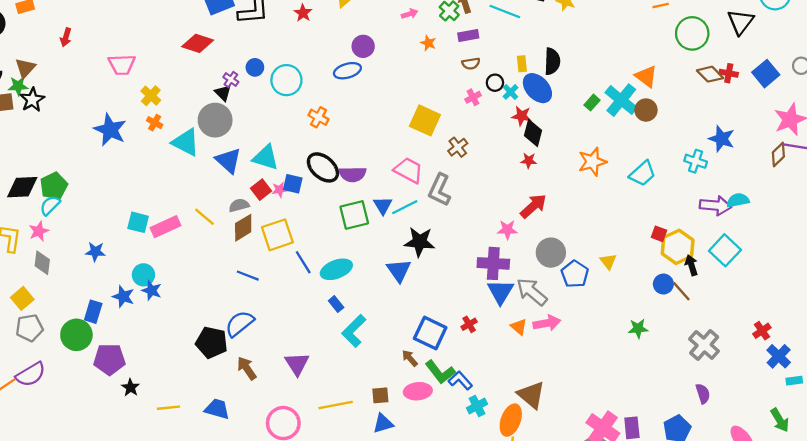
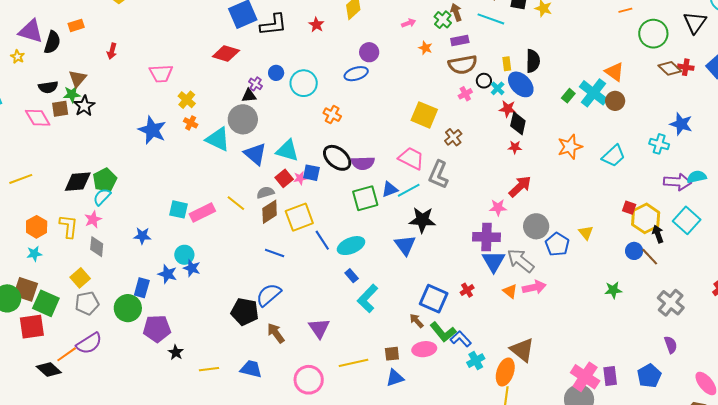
brown semicircle: (471, 64) -> (463, 65), size x1.8
black triangle: (223, 93) -> (249, 96), turned -49
blue triangle: (383, 205) -> (390, 189), turned 42

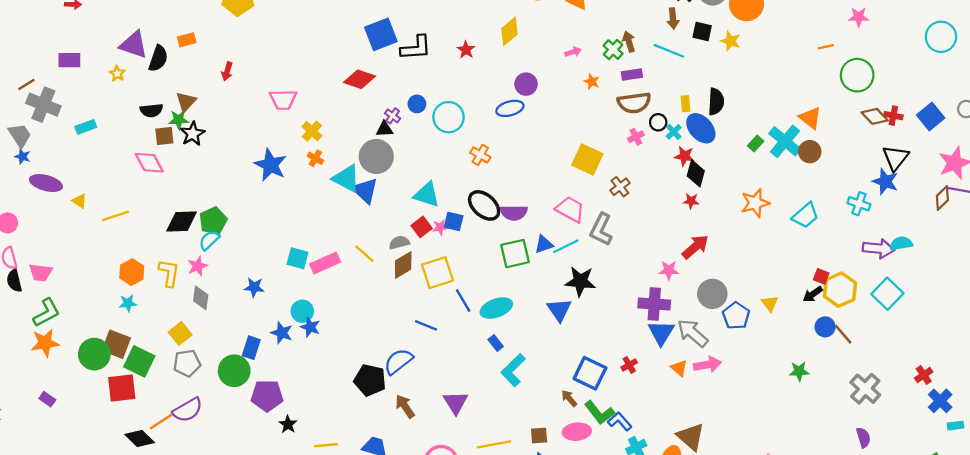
black triangle: (695, 23) -> (896, 158), moved
pink diamond: (38, 118) -> (149, 163), moved
blue triangle: (255, 154) -> (365, 191), moved
black arrow: (658, 234) -> (813, 294), moved, turned -108
blue line: (275, 253) -> (426, 325), moved

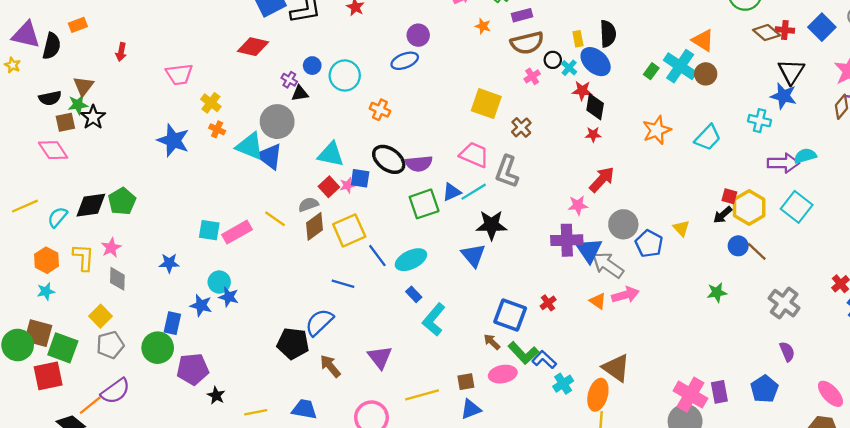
black triangle: (384, 129) -> (300, 93), moved
cyan semicircle: (209, 240) -> (57, 217), moved
blue triangle: (661, 333) -> (589, 250), moved

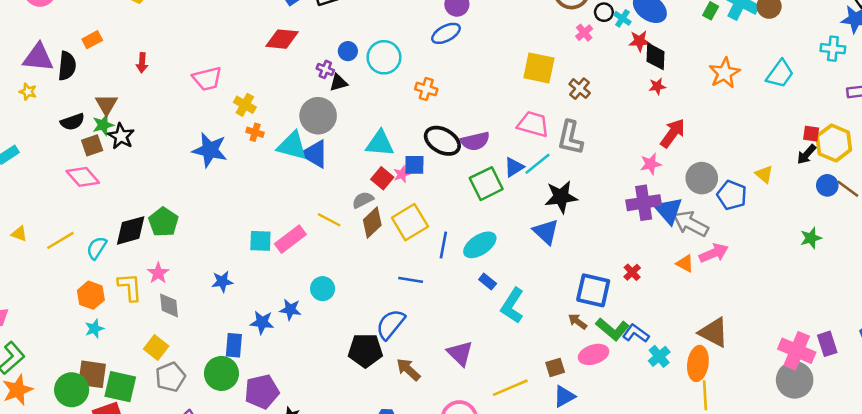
blue line: (377, 256) -> (443, 245), turned 55
cyan circle: (219, 282) -> (323, 289), moved

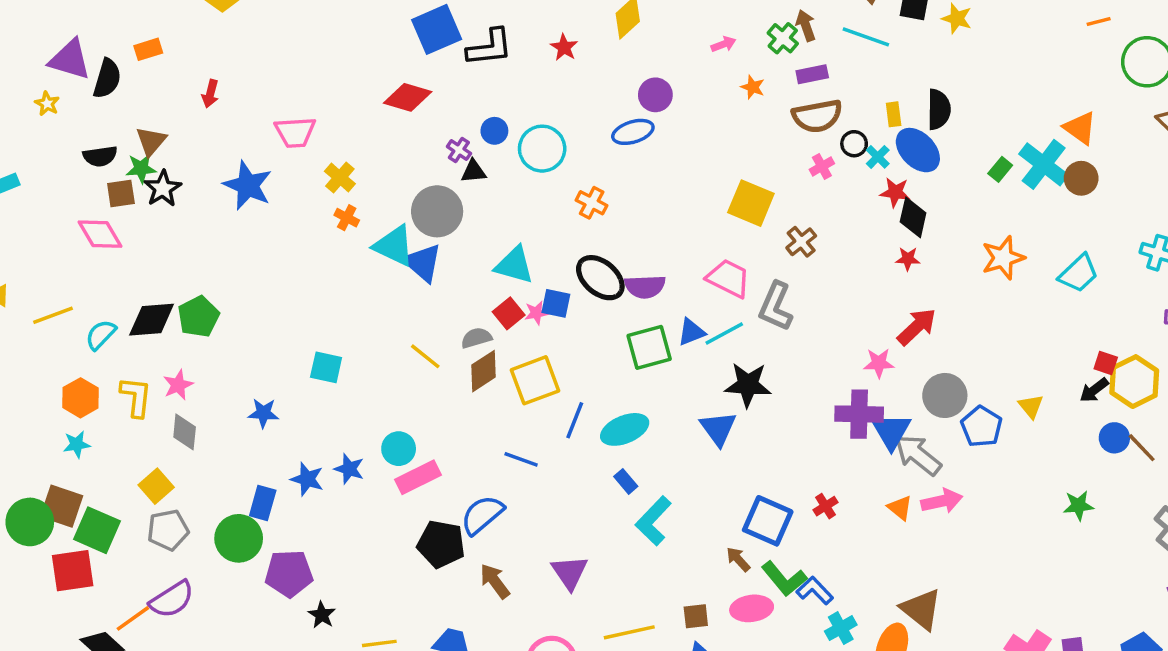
blue star: (210, 150) -> (248, 185), moved
pink rectangle: (290, 239) -> (418, 477), moved

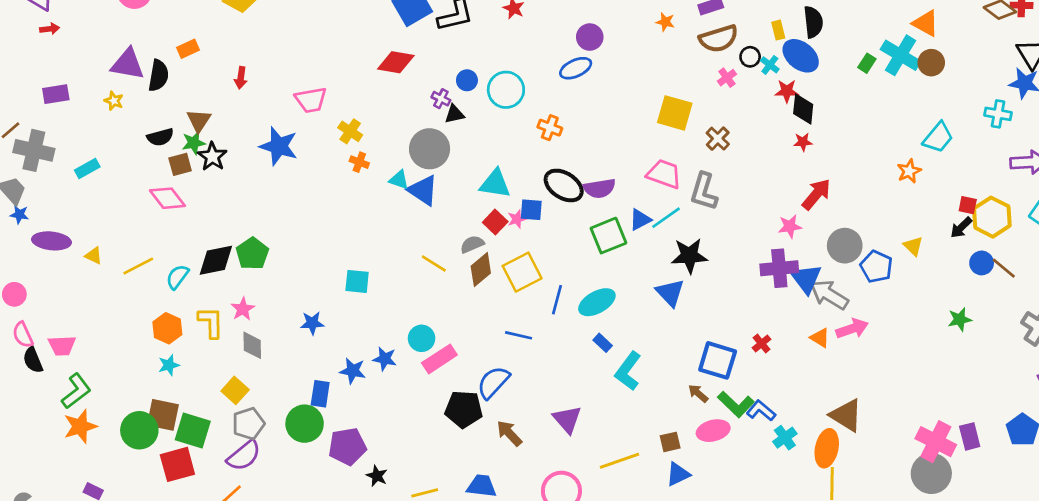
cyan triangle: (394, 246) -> (399, 180), size x0.6
orange star: (1003, 258) -> (909, 171), moved, size x0.7
purple semicircle: (172, 599) -> (244, 455), moved

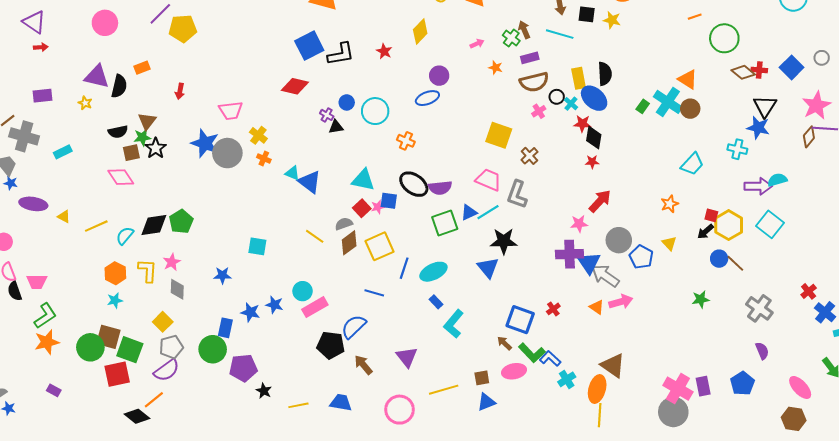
yellow rectangle: (778, 30) -> (579, 78), size x1.5
gray circle: (430, 149) -> (227, 153), moved
orange star: (909, 171) -> (670, 204), moved

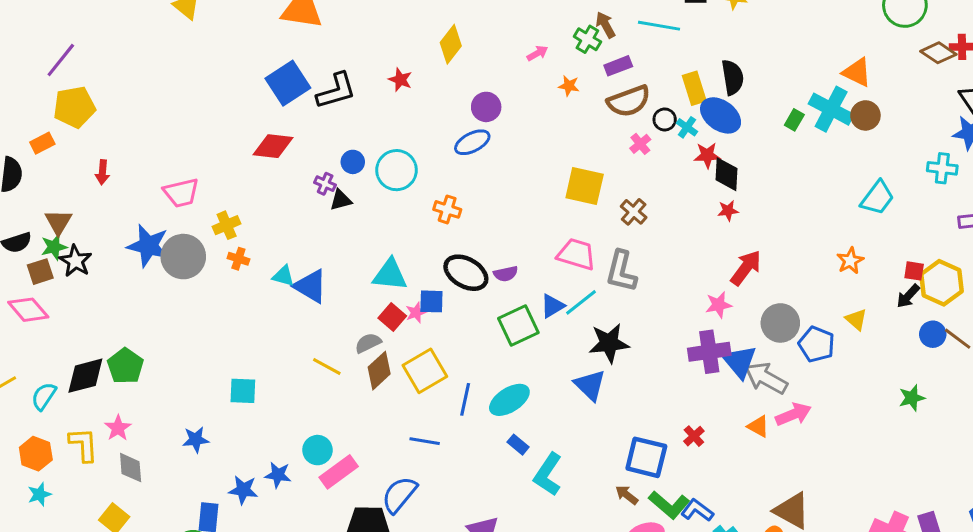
yellow pentagon: (183, 29) -> (74, 107), moved
yellow cross: (258, 135) -> (227, 225), turned 36
purple semicircle: (440, 188) -> (506, 274), size x0.7

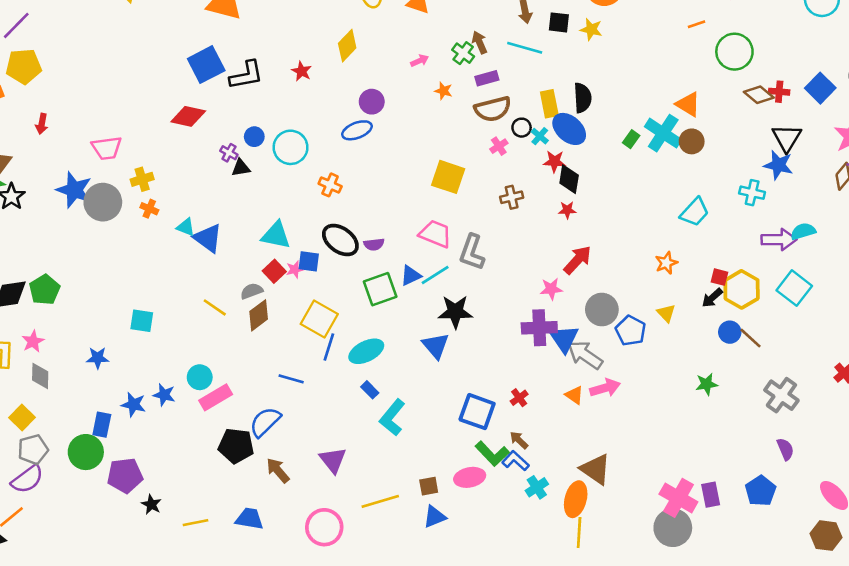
brown cross: (634, 212) -> (512, 197), moved, turned 30
yellow square: (425, 371) -> (319, 319), moved, turned -36
brown arrow: (627, 495) -> (519, 440), moved

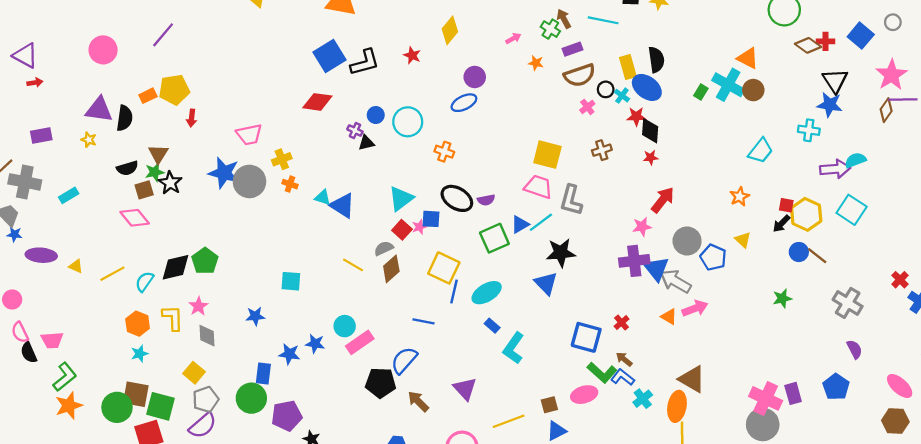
yellow pentagon: (24, 66) -> (174, 90), moved
yellow square: (448, 177) -> (547, 155), moved
cyan triangle: (276, 235) -> (401, 199), turned -44

